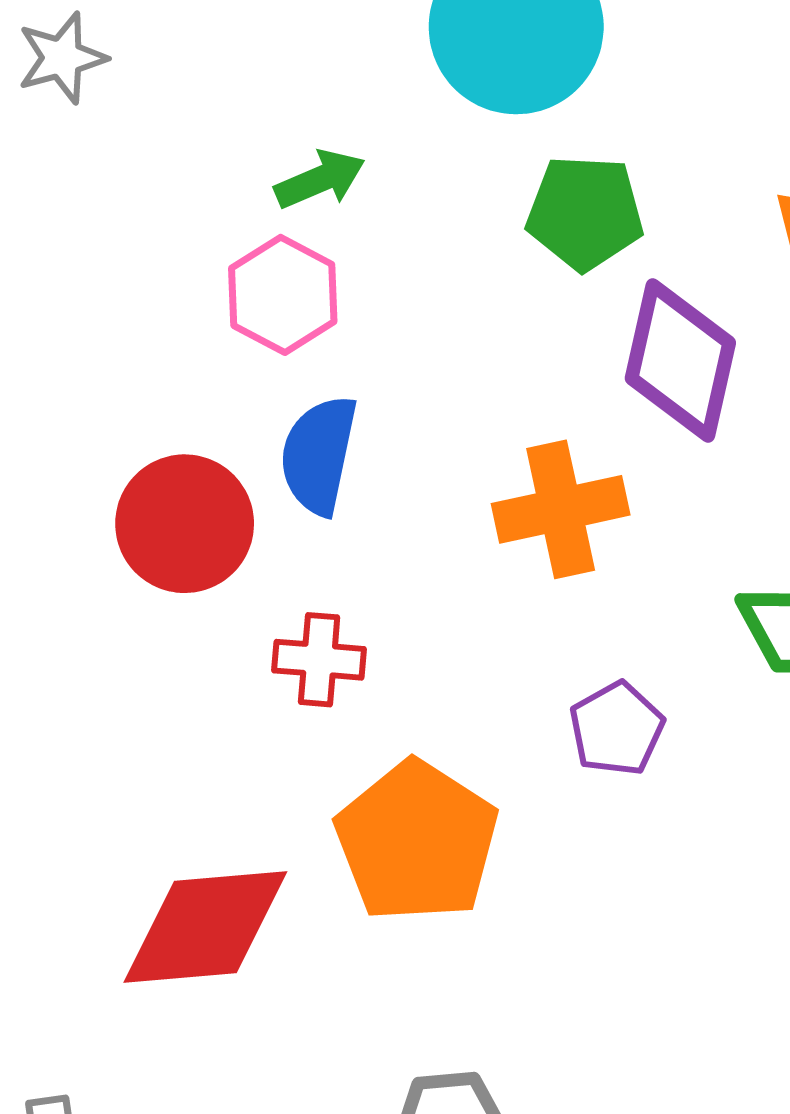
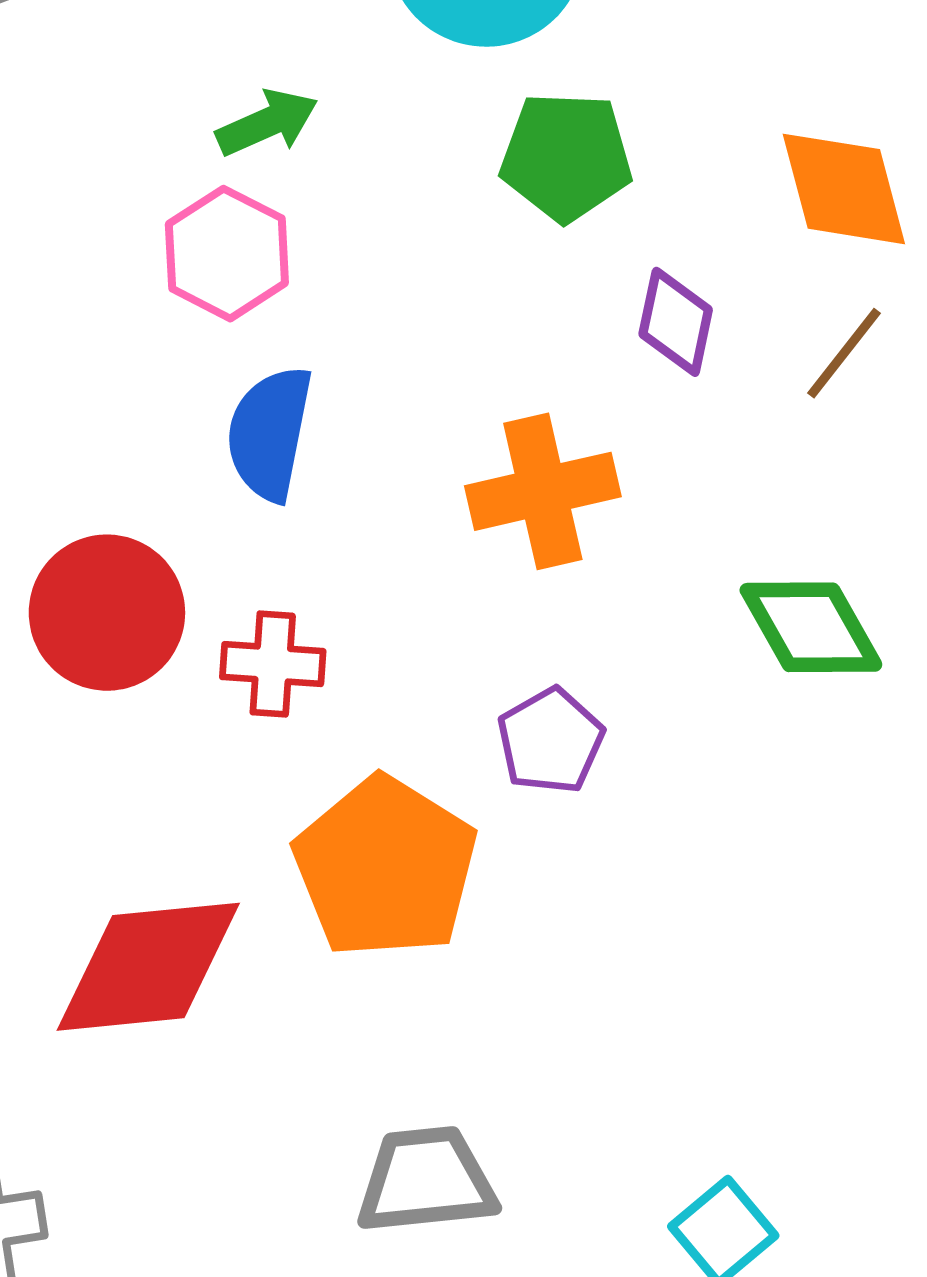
purple diamond: (680, 361) -> (676, 322), size x0.6
red circle: (185, 524) -> (107, 613), moved
purple pentagon: (617, 729) -> (551, 741), moved

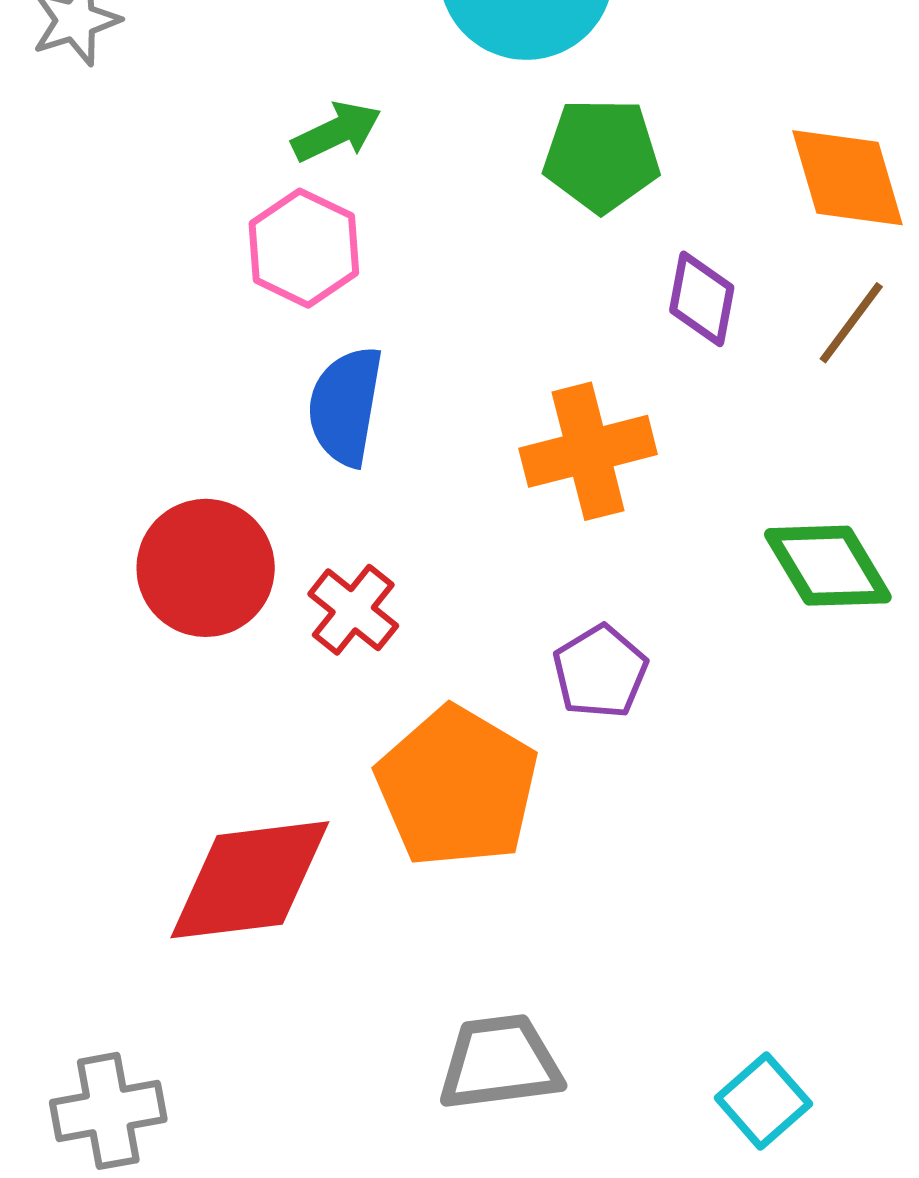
red cross: (273, 664) -> (353, 610), turned 36

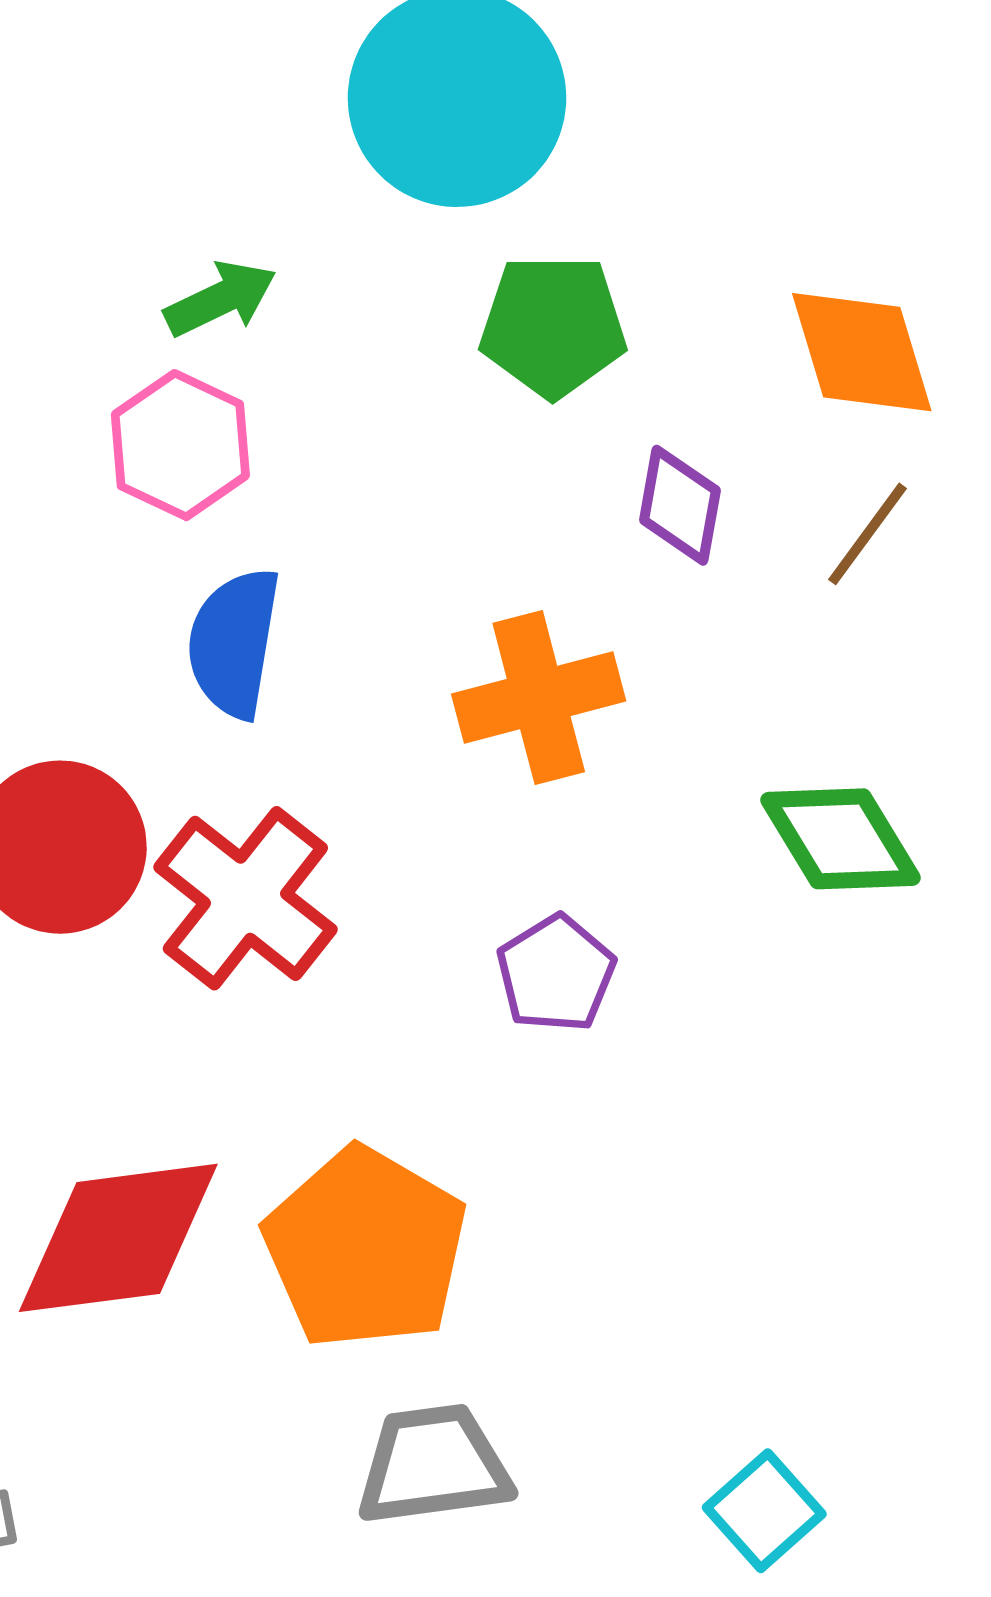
red cross: (353, 610) -> (245, 898), size x1.6
orange pentagon: (457, 787) -> (365, 1248), moved

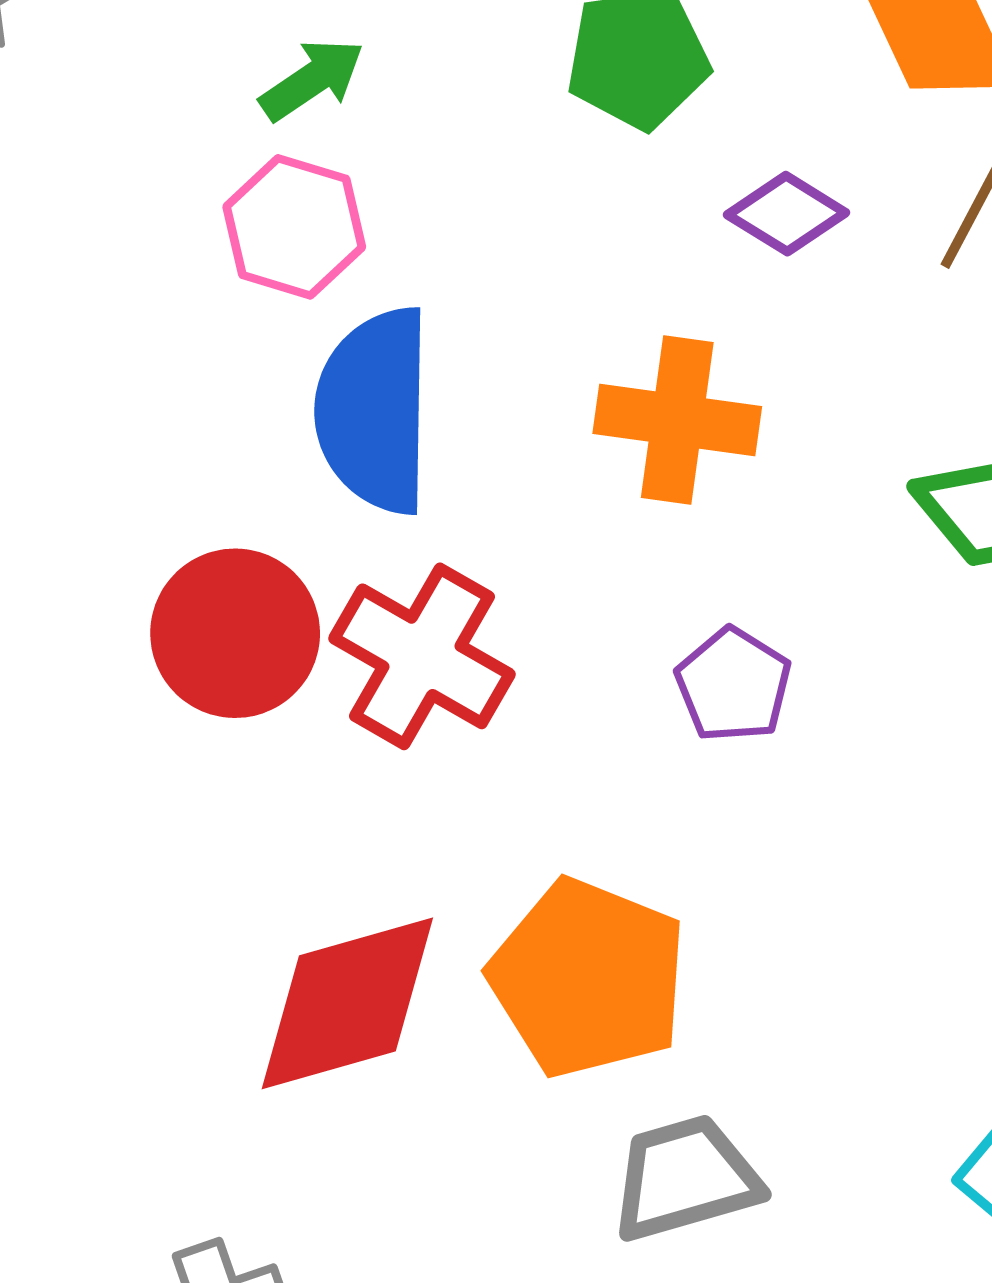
purple diamond: (680, 505) -> (787, 214), turned -60
blue semicircle: (234, 643) -> (374, 411), size x1.4
orange cross: (539, 697) -> (677, 420), turned 31

